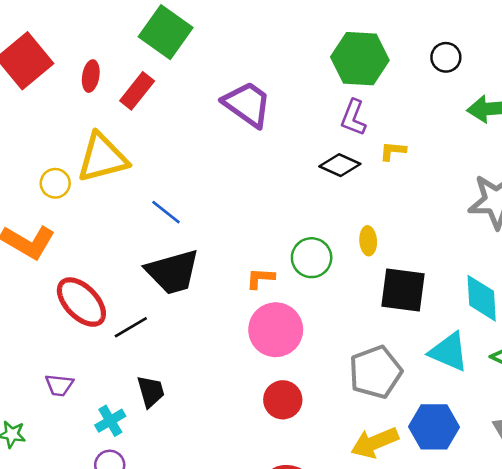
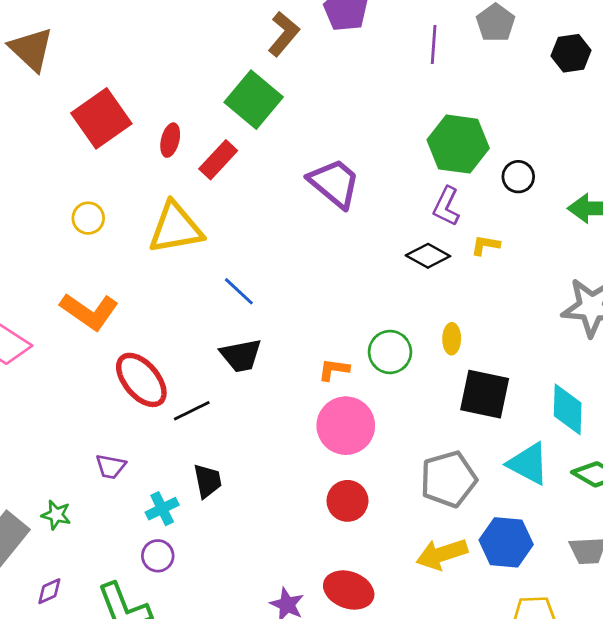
black circle: (446, 57) -> (518, 177), moved
yellow circle: (55, 183) -> (88, 218), moved
black trapezoid: (173, 272) -> (241, 355), size x0.7

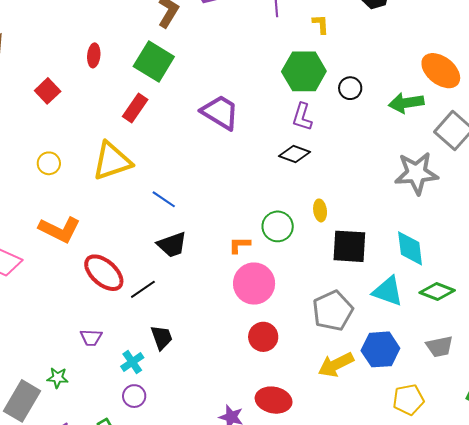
red square: (101, 118) -> (48, 91), size x0.6
red ellipse: (170, 140) -> (94, 55), moved
yellow L-shape: (485, 245) -> (321, 24), moved, turned 85

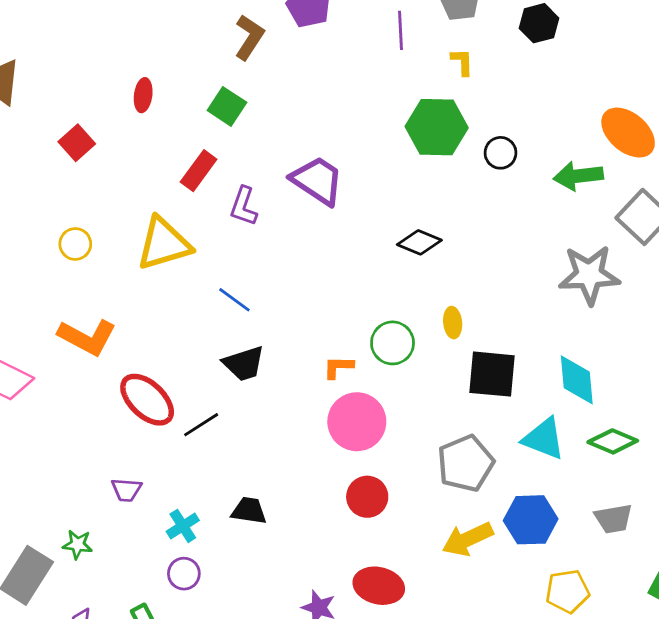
green square: (154, 62) -> (227, 106), size x0.7
purple L-shape: (302, 117) -> (244, 206), moved
black trapezoid: (162, 337) -> (249, 511), moved, turned -64

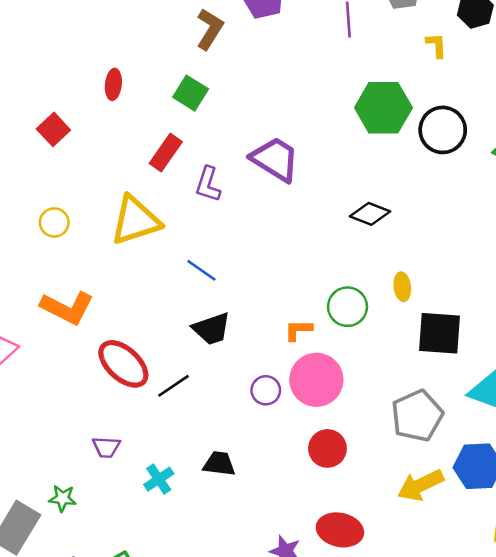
yellow L-shape: (462, 62) -> (436, 45), moved
black circle: (500, 153) -> (443, 130), size x1.6
purple circle: (184, 574) -> (266, 390), moved

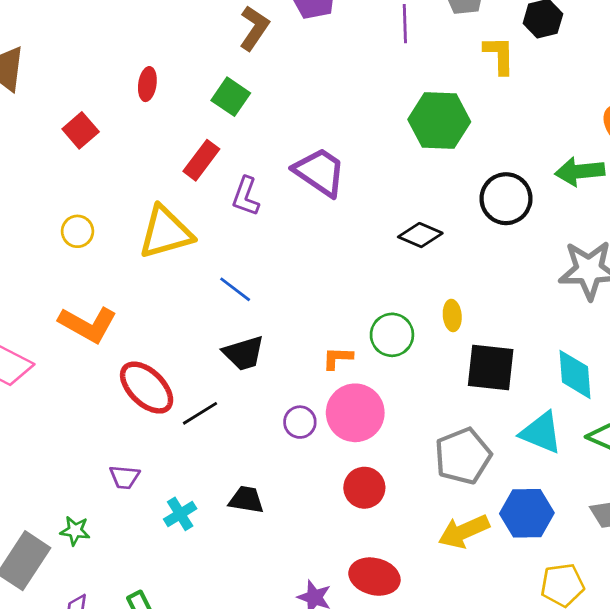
yellow L-shape: (436, 45) -> (499, 55), size x1.4
black circle: (443, 130) -> (506, 199), moved

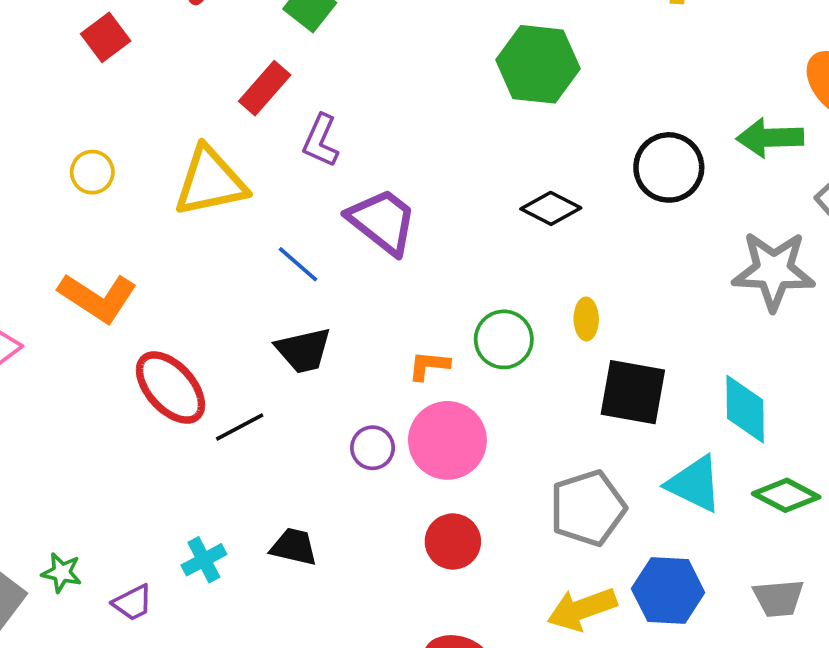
green hexagon: (439, 121) -> (538, 64), moved
purple trapezoid: (320, 172) -> (382, 221), moved
purple trapezoid: (125, 477) -> (133, 603), moved, turned -36

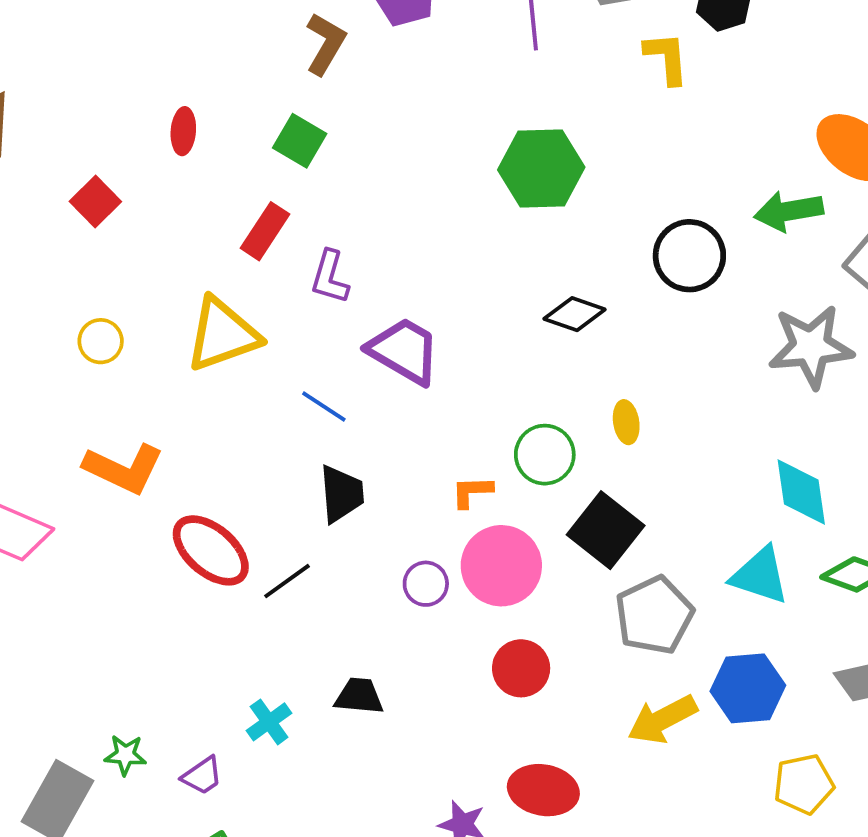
black trapezoid: (303, 350) -> (342, 494), turned -74
black square: (633, 392) -> (606, 530), moved, turned 36

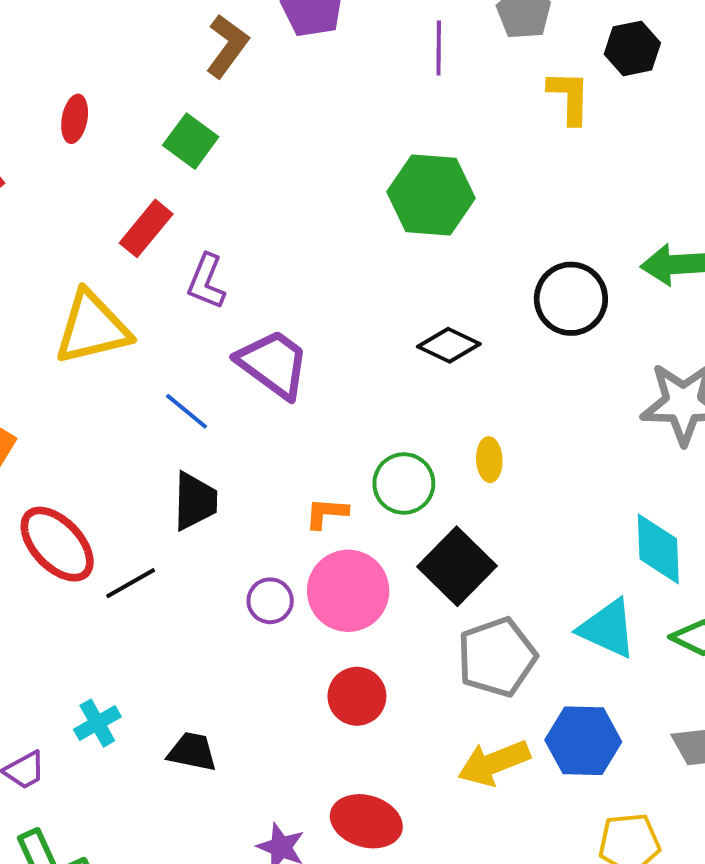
black trapezoid: (359, 696) -> (192, 752), moved

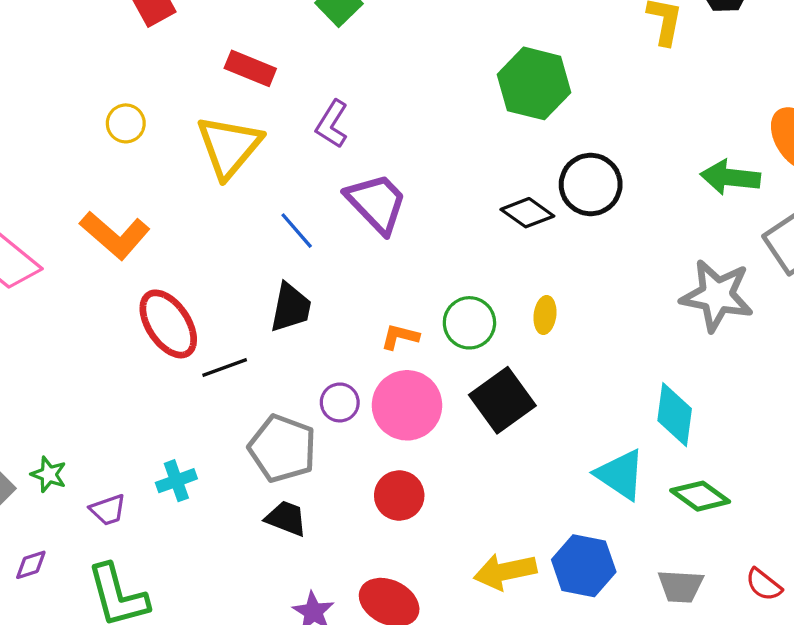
red rectangle: (146, 228) -> (250, 68), moved, turned 63
black circle: (571, 299) -> (591, 184), moved
yellow triangle: (92, 328) -> (229, 147), turned -46
gray pentagon: (497, 657) -> (282, 448), moved, turned 30
black trapezoid: (192, 752) -> (286, 518), moved

